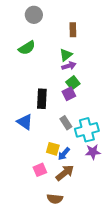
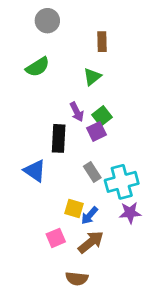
purple arrow: (69, 66) -> (77, 112), moved, turned 80

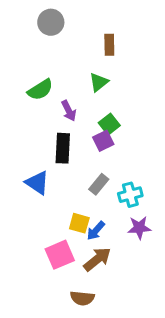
green semicircle: (38, 67) -> (40, 90), moved
purple arrow: (77, 112) -> (69, 111), moved
gray rectangle: (92, 172) -> (99, 184), turned 72
cyan cross: (122, 182) -> (130, 195), size x0.7
pink square: (56, 238) -> (60, 255), size x1.4

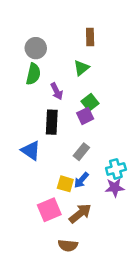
gray circle: (51, 22) -> (36, 48), moved
green semicircle: (40, 90) -> (33, 74), turned -45
cyan cross: (130, 195) -> (116, 169), moved
blue arrow: (96, 231) -> (81, 180), moved

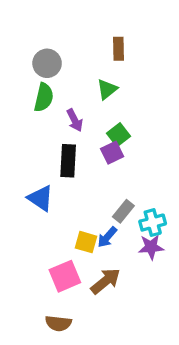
gray rectangle: (81, 152) -> (123, 211), moved
brown semicircle: (68, 245) -> (58, 323), moved

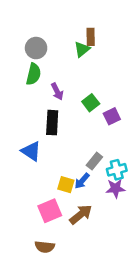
green triangle: (107, 89) -> (82, 49), moved
purple square: (112, 153) -> (112, 116), moved

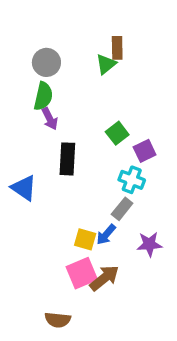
purple arrow: (57, 92) -> (50, 119), moved
blue triangle: (31, 151) -> (24, 188), moved
cyan cross: (117, 170) -> (132, 180), moved, turned 36
pink square: (50, 211) -> (82, 273), moved

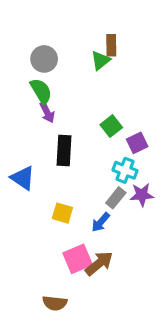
green semicircle: (43, 96) -> (41, 91), turned -44
yellow square: (85, 239) -> (62, 213), moved
purple star: (149, 244) -> (142, 195), moved

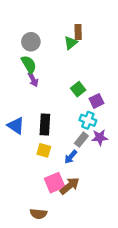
black rectangle: (64, 151) -> (45, 125), moved

